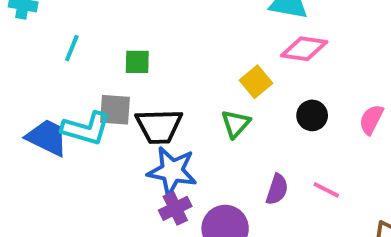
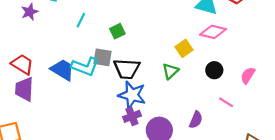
green square: (137, 62) -> (117, 31), turned -32
purple semicircle: (277, 189) -> (196, 120), moved
pink line: (326, 190) -> (226, 102), moved

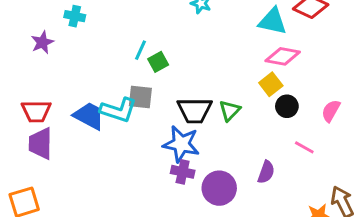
cyan line: (81, 20) -> (141, 50), moved
yellow square: (184, 48) -> (271, 84), moved
red trapezoid: (22, 64) -> (36, 111), turned 150
black trapezoid: (127, 69) -> (195, 110), moved
purple cross: (132, 116) -> (183, 172), turned 36

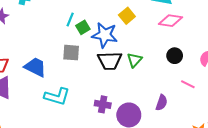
yellow square: (271, 84) -> (127, 16), moved
cyan L-shape: (118, 110) -> (57, 96), moved
blue star: (181, 144) -> (105, 35), moved

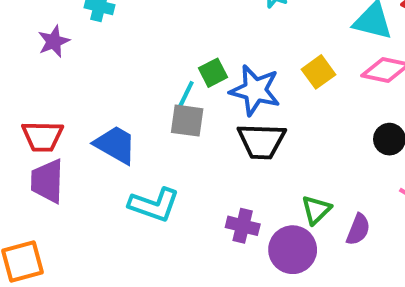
yellow square: (127, 16) -> (318, 72), moved
cyan line: (70, 20) -> (186, 94), moved
green triangle: (134, 60) -> (316, 210), moved

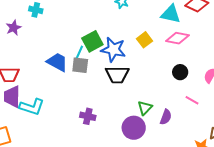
green square: (213, 73) -> (92, 41), size x1.5
blue trapezoid: (115, 145) -> (57, 62), moved
cyan L-shape: (154, 205) -> (32, 107), moved
purple cross: (243, 226) -> (88, 116), moved

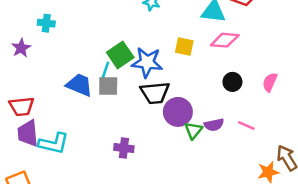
yellow square: (144, 40) -> (184, 46), turned -35
pink line: (192, 100) -> (246, 125), moved
purple semicircle: (166, 117) -> (214, 125), moved, turned 63
purple circle: (134, 128) -> (178, 112), moved

